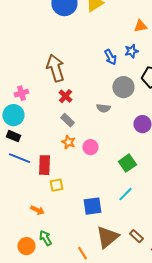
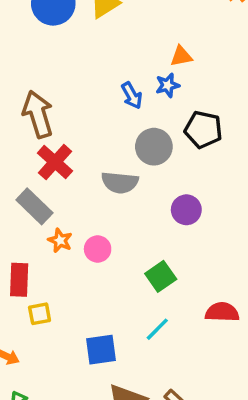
orange triangle: (140, 26) -> (181, 56), moved
red cross: (65, 96) -> (55, 162), size x1.5
gray semicircle: (103, 108) -> (120, 182), size x1.5
gray rectangle: (67, 120) -> (34, 206), moved, size x1.5

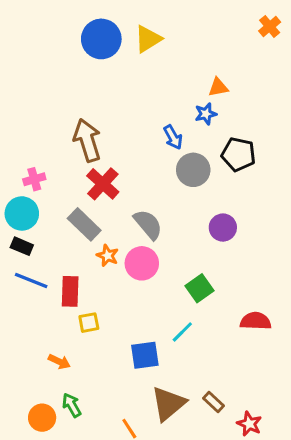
blue arrow: (132, 95) -> (173, 137), moved
gray semicircle: (120, 182) -> (148, 224), moved, turned -136
pink circle: (98, 249) -> (142, 263), size x1.4
cyan line: (157, 329) -> (182, 332), moved

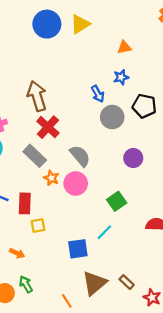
orange triangle: (218, 87) -> (124, 47), moved

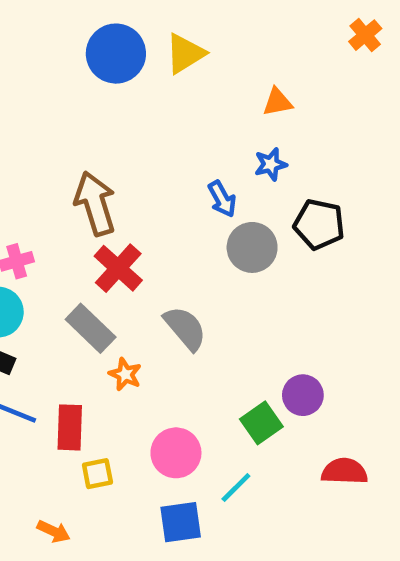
purple circle: (133, 158) -> (303, 395), moved
pink circle: (76, 184) -> (176, 453), moved

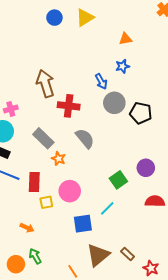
blue circle: (116, 54) -> (54, 18), size x0.6
black pentagon: (319, 224) -> (141, 113), moved
red cross: (118, 268) -> (69, 106), moved, turned -35
purple circle: (303, 395) -> (146, 168), moved
pink circle: (176, 453) -> (70, 191), moved

